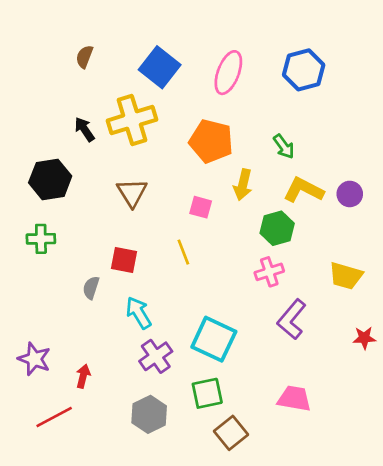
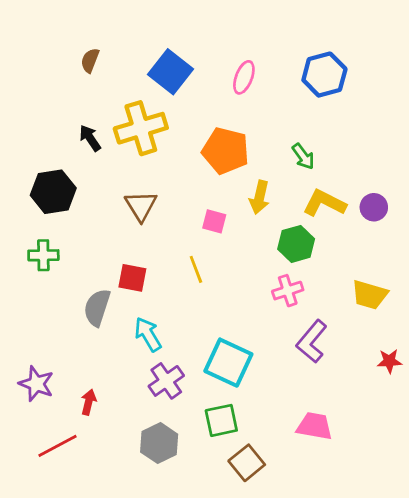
pink ellipse: (228, 73) -> (244, 77), size x0.7
gray semicircle: (91, 288) -> (97, 307), size x1.5

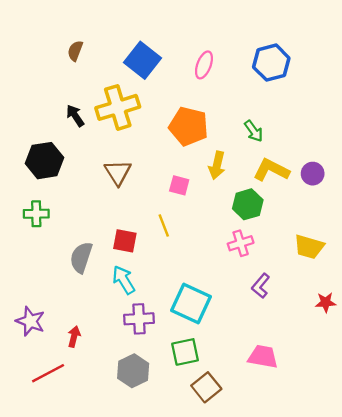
red square: (132, 278) -> (125, 241), moved
purple L-shape: (312, 341) -> (261, 286), size x0.7
purple cross: (166, 381) -> (139, 319), turned 32

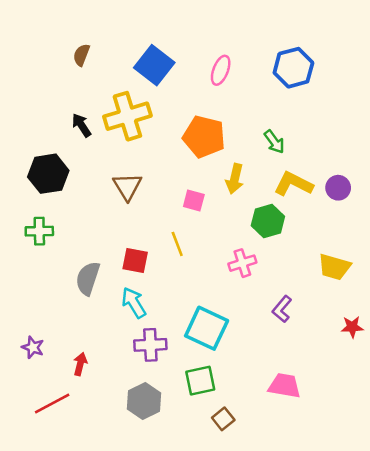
pink cross: (241, 243) -> (242, 263), moved
purple star: (30, 321) -> (33, 347), size x0.7
brown square: (206, 387) -> (223, 419), size x0.7

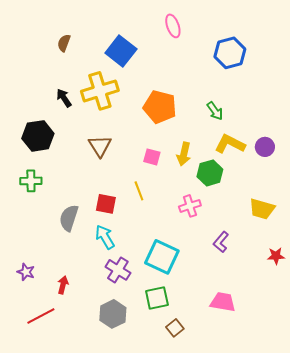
pink ellipse: (221, 70) -> (173, 26), moved, turned -40
yellow arrow: (235, 179) -> (184, 154), moved
purple cross: (150, 345) -> (118, 270), turned 35

